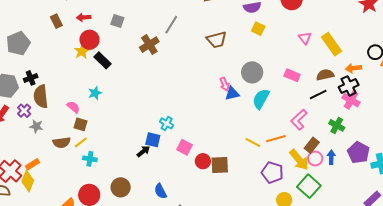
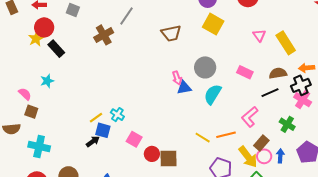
yellow square: (258, 29) -> (213, 24), size x1.5
yellow line: (81, 142) -> (96, 118), moved
cyan cross: (90, 159) -> (39, 146), size x1.5

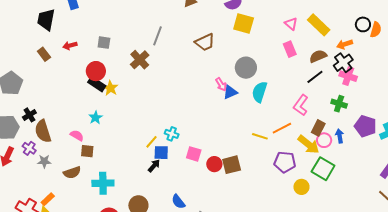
red circle: (44, 27) -> (96, 71), moved
yellow star: (36, 39) -> (110, 88), moved
pink rectangle: (245, 72) -> (290, 49), moved, turned 56

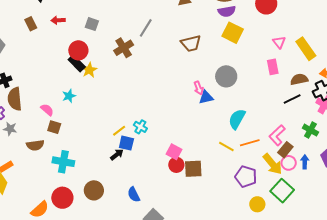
cyan semicircle: (260, 92) -> (237, 119), moved
pink L-shape: (301, 105) -> (277, 135), moved
pink square: (194, 154) -> (174, 152), moved

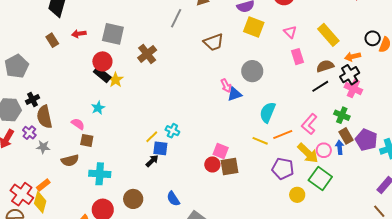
gray square: (92, 24) -> (113, 34), size x1.6
gray line: (146, 28) -> (176, 18), moved
pink triangle: (279, 42) -> (290, 32), moved
brown rectangle: (285, 150) -> (346, 136), moved, turned -63
pink square: (174, 152) -> (221, 151), moved

